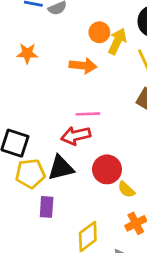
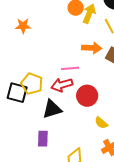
orange arrow: (83, 66) -> (92, 48), moved
red circle: (107, 169) -> (87, 96), moved
yellow pentagon: (30, 174) -> (32, 84), moved, turned 30

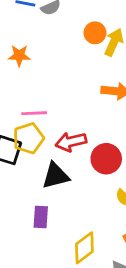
pink line: (70, 68) -> (34, 113), moved
yellow pentagon: (32, 84) -> (28, 138), turned 30

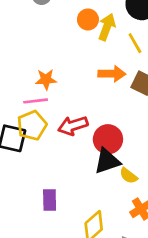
orange star: (19, 56) -> (46, 79), moved
black triangle: (56, 176) -> (107, 161), moved

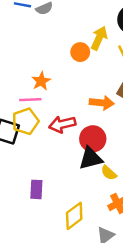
orange circle: (88, 19) -> (80, 52), moved
orange arrow: (112, 74) -> (102, 103), moved
orange star: (46, 79) -> (41, 81), turned -30

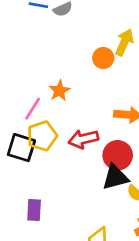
pink line: (30, 100) -> (33, 109), moved, turned -55
purple rectangle: (36, 189) -> (34, 210), moved

